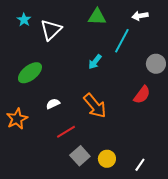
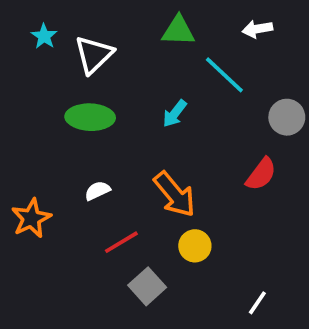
cyan line: (122, 41) -> (224, 75), turned -75
green ellipse: (30, 73) -> (90, 117), moved, turned 40
yellow circle: (107, 159) -> (195, 246), moved

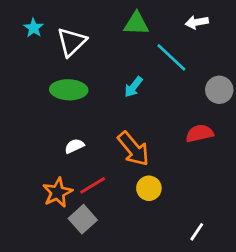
red semicircle: (261, 174) -> (200, 133), turned -140
orange star: (31, 218) -> (57, 192), moved
gray square: (147, 286) -> (83, 219), moved

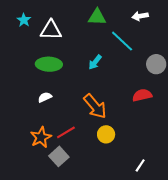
white triangle: (72, 42) -> (51, 30), turned 45
white semicircle: (74, 146) -> (45, 97), moved

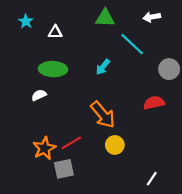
white triangle: (51, 30) -> (55, 32), size x0.6
white semicircle: (45, 97) -> (39, 95), moved
gray square: (59, 156) -> (64, 169), turned 30

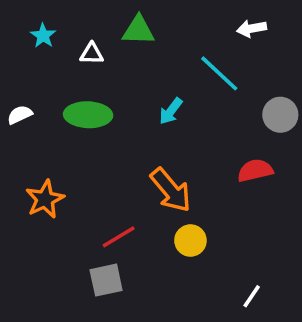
green triangle: (105, 18) -> (138, 30), moved
white semicircle: (39, 95) -> (20, 115), moved
orange star: (44, 148) -> (45, 199), moved

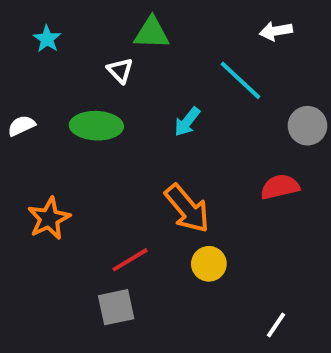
white triangle: (92, 54) -> (120, 70), moved, turned 45

